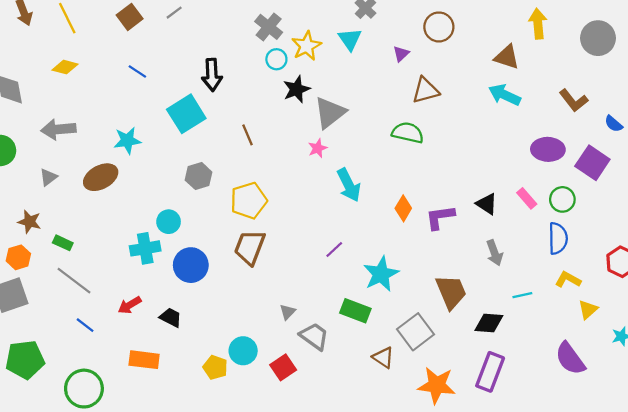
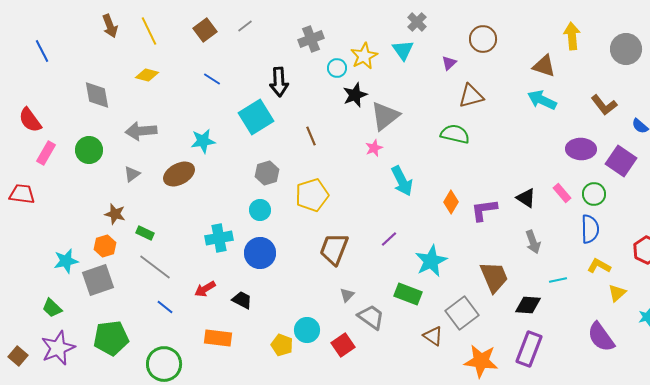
gray cross: (269, 27) -> (311, 39), moved, turned 30
cyan circle: (169, 222) -> (260, 210), moved
brown trapezoid: (250, 247) -> (334, 249), moved

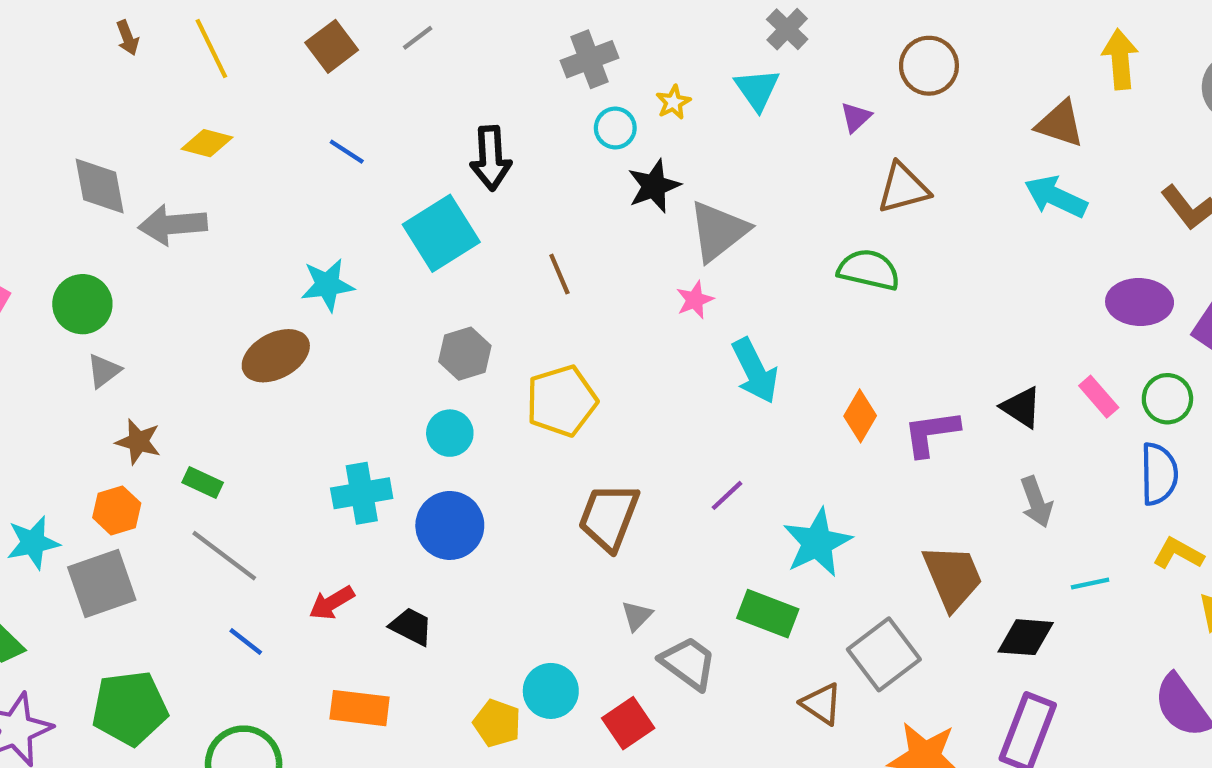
brown arrow: (110, 26) -> (128, 38), size x0.7
gray cross: (311, 39) -> (589, 59), moved
yellow star: (364, 56) -> (673, 102), size x0.6
gray arrow: (141, 131) -> (173, 225), moved
gray triangle: (132, 174) -> (104, 371), moved

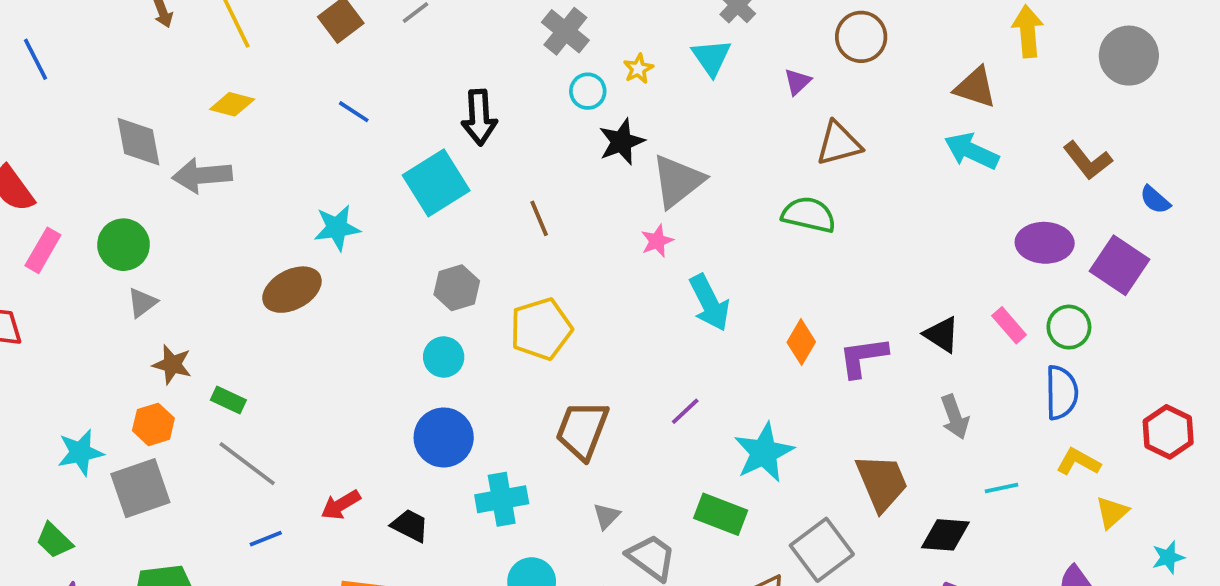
gray cross: (589, 59) -> (565, 31), turned -30
cyan cross: (362, 493) -> (502, 499), moved
blue line: (246, 642) -> (266, 539), turned -60

